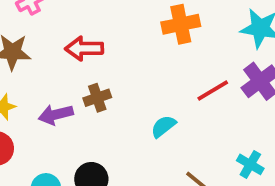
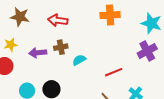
red line: (213, 91) -> (114, 72), moved
cyan semicircle: (163, 126) -> (79, 60), moved

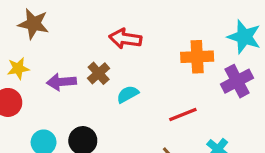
orange cross: (110, 15) -> (197, 57), moved
red arrow: (58, 20) -> (125, 39), moved
brown cross: (61, 47) -> (99, 73), turned -32

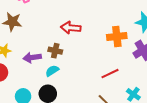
brown cross: (99, 73) -> (55, 51), turned -32
cyan semicircle: (128, 94) -> (52, 71), moved

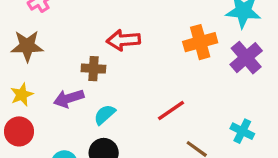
brown cross: (55, 51) -> (93, 69), moved
red line: (110, 74) -> (171, 110), moved

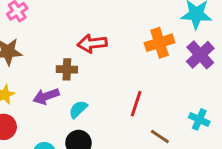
red line: (171, 110) -> (136, 104), turned -35

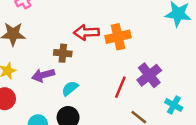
orange cross: (160, 43) -> (118, 37), moved
purple cross: (200, 55) -> (149, 75), moved

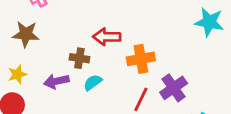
orange cross: (118, 37) -> (141, 59), moved
cyan semicircle: (70, 88) -> (93, 82), moved

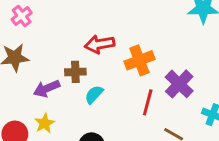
yellow star: (17, 74) -> (45, 123), moved
purple arrow: (56, 81) -> (47, 88), moved

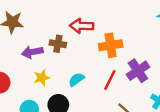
cyan semicircle: (94, 94) -> (76, 79), moved
yellow star: (45, 123) -> (42, 78), moved

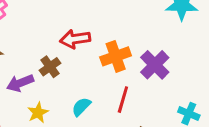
brown cross: (58, 44) -> (50, 67), turned -35
purple cross: (138, 71) -> (155, 65), moved

